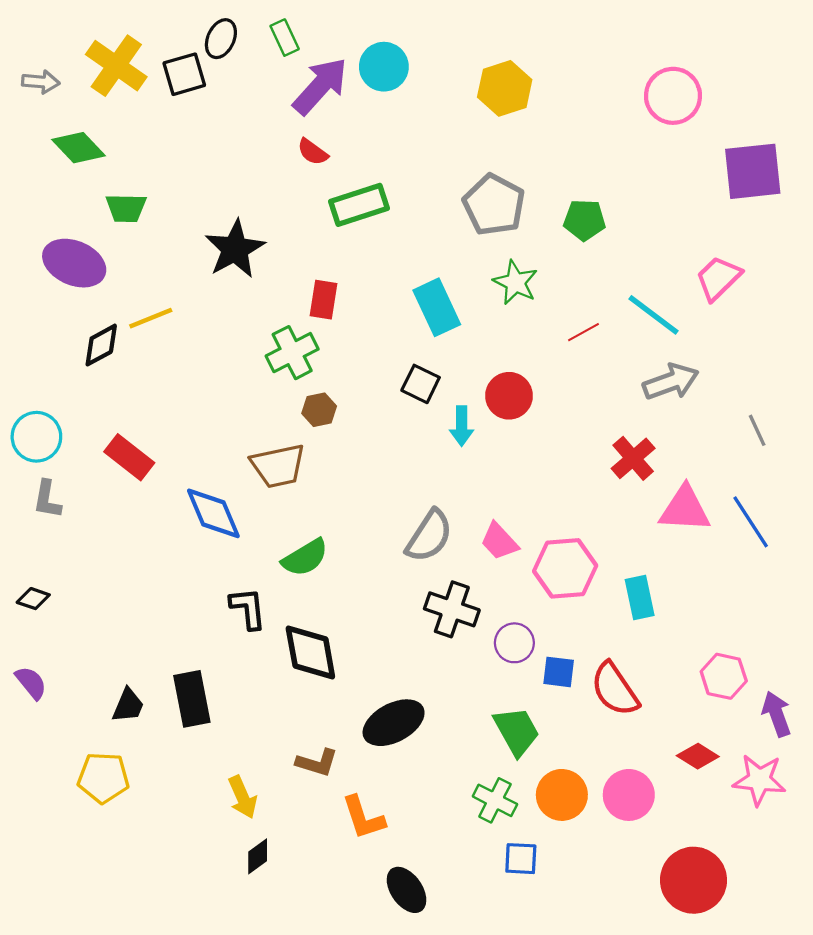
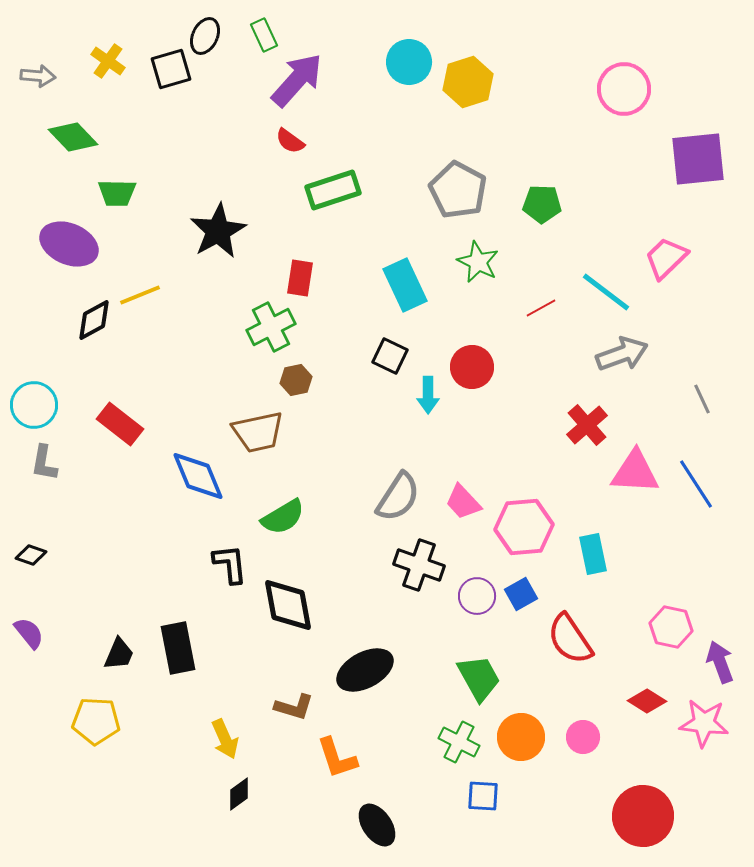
yellow cross: (116, 66) -> (108, 61), size x0.6
cyan circle: (384, 67) -> (409, 62), moved
blue square: (559, 672) -> (521, 594), moved, turned -36
pink circle: (629, 795) -> (583, 737), size x0.7

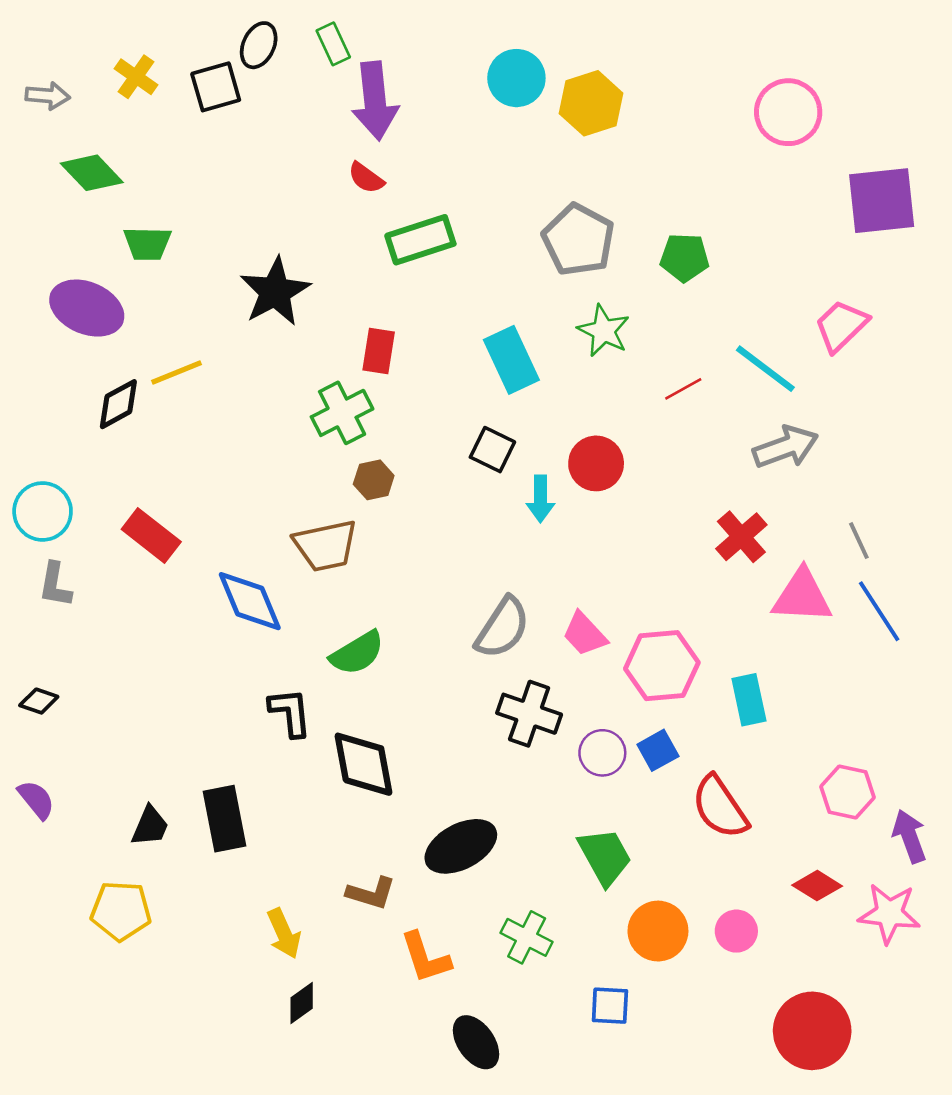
purple arrow: (297, 80) -> (375, 101), turned 132
gray line: (702, 399) -> (859, 541), moved
green cross: (459, 742) -> (527, 937), moved

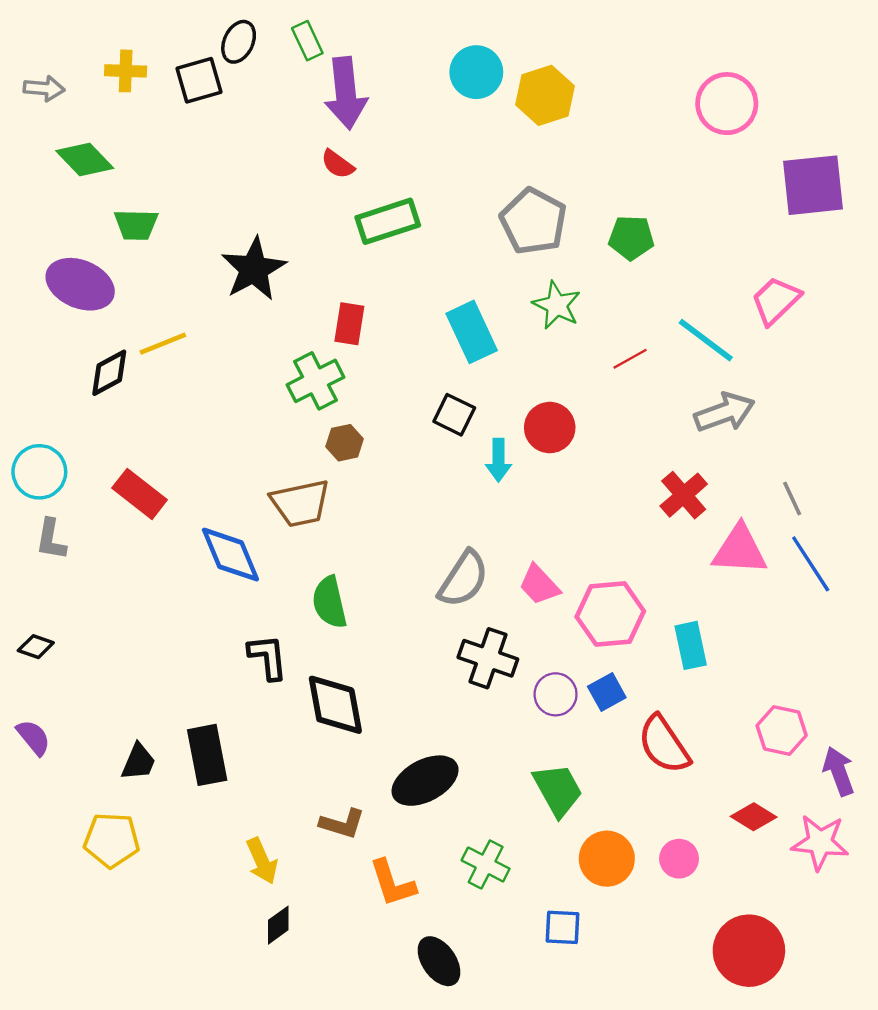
yellow cross: (136, 77) -> (126, 71), turned -33
green semicircle: (357, 653) -> (329, 602), turned 108

